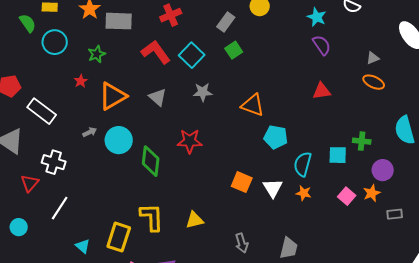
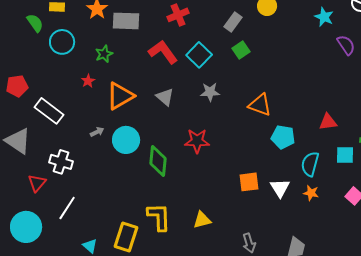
purple semicircle: (322, 45) -> (346, 45), moved
red triangle: (322, 91) -> (328, 122), moved
orange square: (242, 182) -> (249, 182), turned -30
cyan circle: (19, 227) -> (26, 227), size x1.8

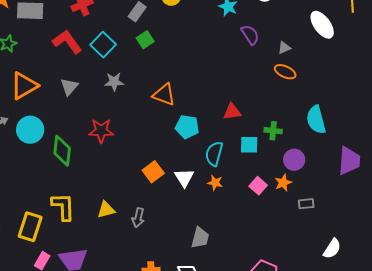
gray triangle: (165, 97) -> (69, 87), turned 30
orange square: (249, 182) -> (153, 172), turned -30
gray arrow: (249, 243) -> (138, 218), moved, turned 30

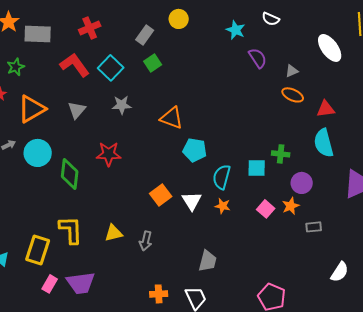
red triangle: (232, 112) -> (326, 109), moved

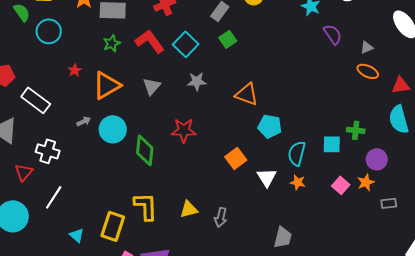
green star: (16, 67) -> (112, 43), moved
orange square: (161, 195) -> (236, 158), moved

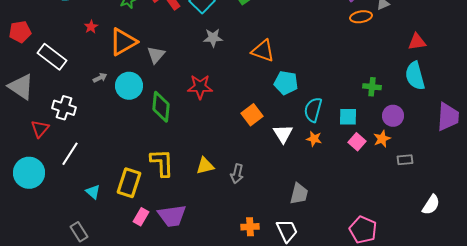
orange ellipse: (368, 71) -> (361, 17), moved, turned -35
gray triangle: (152, 86) -> (156, 55), moved
cyan square: (332, 144) -> (348, 117), moved

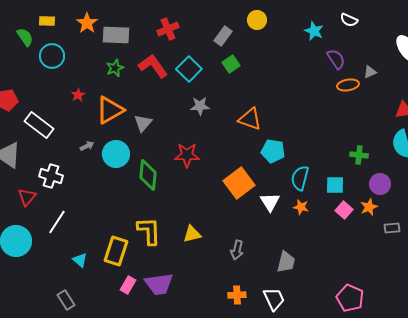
orange square: (252, 115) -> (239, 183), size x1.4
gray arrow: (237, 174) -> (237, 250), moved

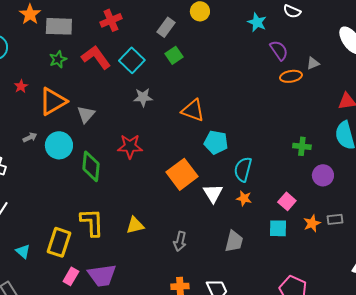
cyan square: (335, 185) -> (278, 228), moved
orange star: (369, 207) -> (312, 223), moved
gray trapezoid: (286, 262) -> (234, 241), moved

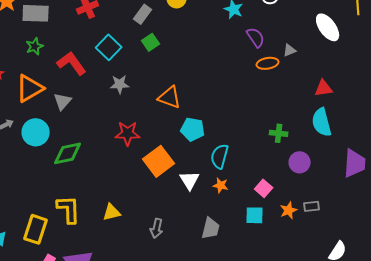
red L-shape: (96, 57) -> (72, 63), moved
red star: (130, 146) -> (128, 133), moved
green diamond: (91, 166) -> (68, 153), turned 72

